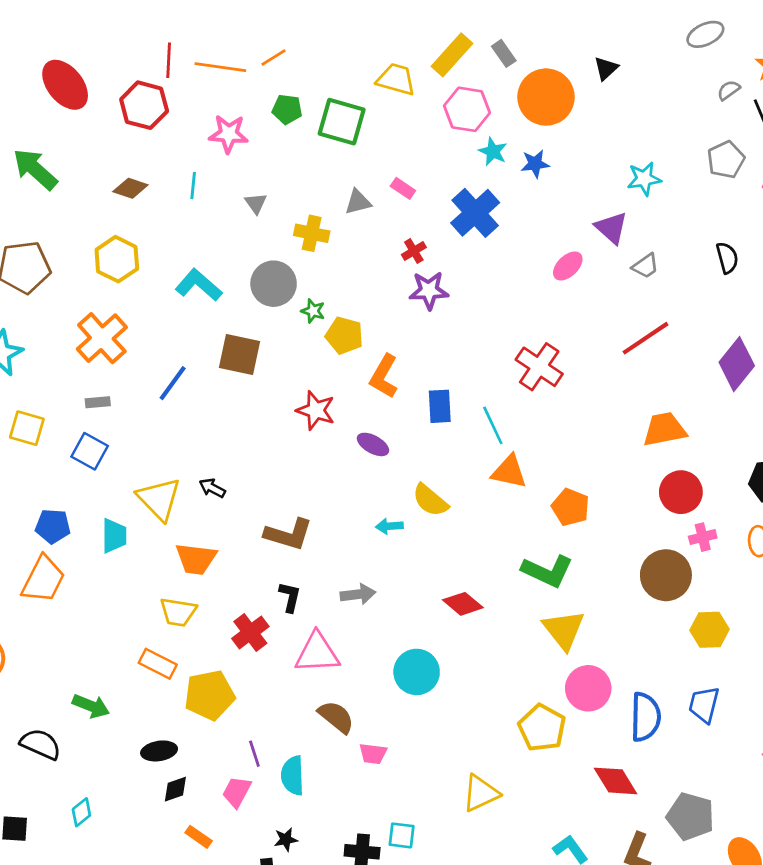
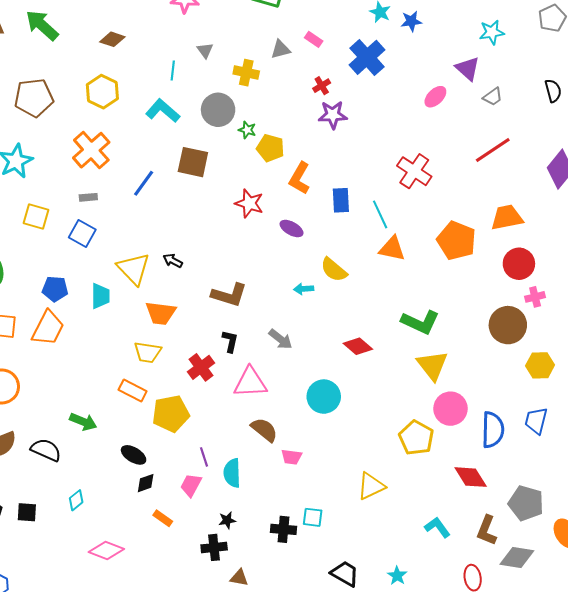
cyan line: (193, 186) -> (173, 71), moved
orange pentagon: (571, 507) -> (457, 241), moved, size x1.4
gray arrow: (358, 594) -> (280, 339), turned 45
black ellipse: (159, 751) -> (134, 455), turned 40

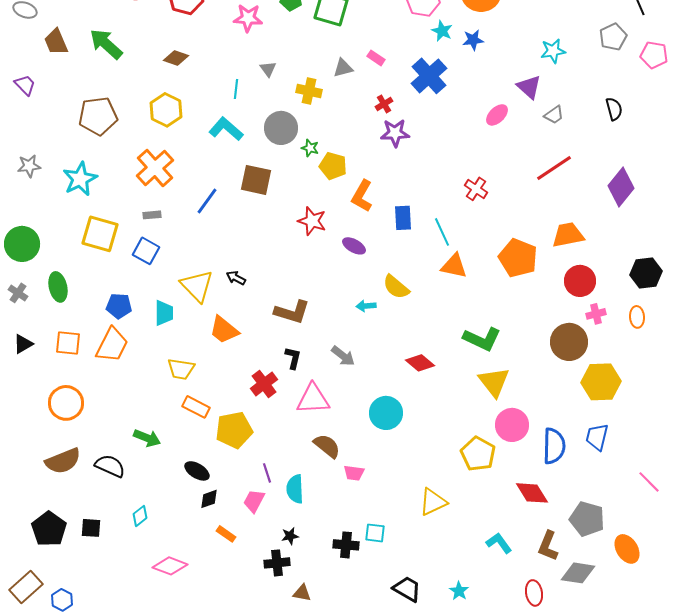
red cross: (414, 171) -> (476, 189), size x0.7
yellow square: (36, 216) -> (100, 234), size x1.4
orange trapezoid: (161, 313) -> (224, 330), turned 32
yellow trapezoid: (148, 352) -> (181, 369), moved
yellow hexagon: (540, 365) -> (601, 382), size x1.4

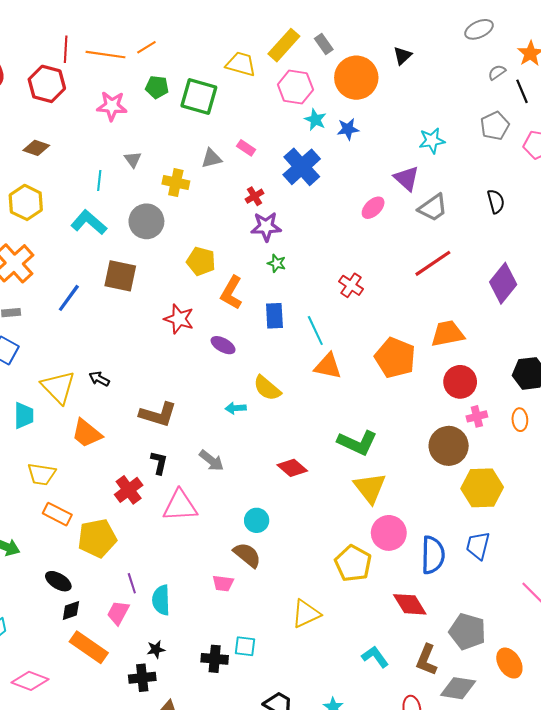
gray trapezoid: (554, 115) -> (433, 208), size x1.4
green star: (310, 148) -> (277, 263), moved
cyan circle: (386, 413) -> (257, 520), size x0.7
brown semicircle: (327, 446) -> (247, 555), moved
orange rectangle: (226, 534) -> (89, 647), size x1.8

